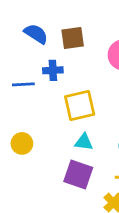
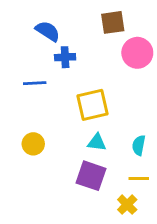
brown square: (73, 38) -> (113, 22), moved
blue cross: (53, 70) -> (65, 57), moved

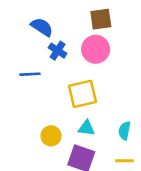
pink circle: (137, 53) -> (96, 49), moved
blue cross: (65, 57) -> (58, 51), turned 36
yellow circle: (33, 144) -> (51, 136), moved

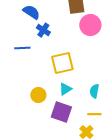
pink circle: (96, 49) -> (90, 25), moved
cyan triangle: (86, 128) -> (65, 89), turned -40

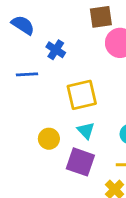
blue semicircle: (31, 12) -> (23, 25), moved
cyan triangle: (65, 89) -> (86, 130), turned -40

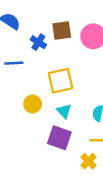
brown square: (101, 17) -> (62, 30), moved
yellow circle: (49, 139) -> (33, 104), moved

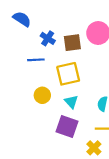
brown square: (62, 30) -> (72, 43), moved
blue line: (14, 63) -> (36, 60), moved

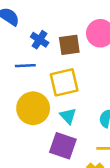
yellow circle: (42, 95) -> (33, 108), size x1.6

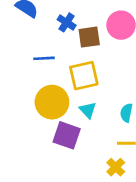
blue cross: (40, 40) -> (67, 22), moved
purple square: (63, 146) -> (67, 135), moved

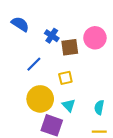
blue line: (44, 58) -> (34, 64), turned -42
yellow square: (84, 76) -> (65, 78), size x0.6

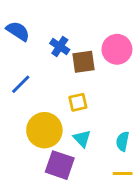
blue line: (34, 64) -> (21, 84), moved

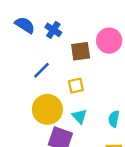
blue cross: (60, 47) -> (53, 30), moved
blue line: (21, 84) -> (41, 70), moved

